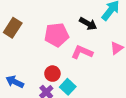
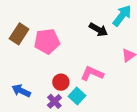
pink pentagon: (57, 35) -> (47, 41), moved
pink L-shape: (82, 52) -> (92, 74), moved

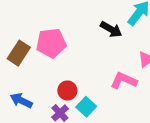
brown rectangle: (19, 34) -> (19, 53), moved
pink L-shape: (92, 74) -> (124, 81), moved

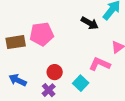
brown rectangle: (19, 53) -> (16, 42), turned 48
cyan square: (86, 107) -> (81, 83), moved

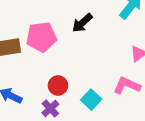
black arrow: (90, 23) -> (82, 23), moved, turned 108
pink L-shape: (100, 64) -> (127, 85), moved

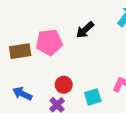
cyan square: (91, 100) -> (93, 97), turned 30

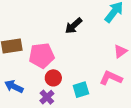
pink pentagon: (49, 42) -> (42, 56), moved

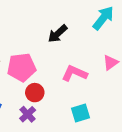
pink L-shape: (111, 78) -> (74, 73), moved
cyan square: (81, 90) -> (80, 113), moved

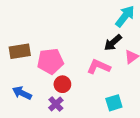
black arrow: (58, 34) -> (113, 43), moved
cyan square: (80, 113) -> (114, 103), moved

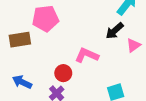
pink pentagon: (50, 61) -> (45, 19), moved
pink L-shape: (99, 67) -> (87, 55), moved

